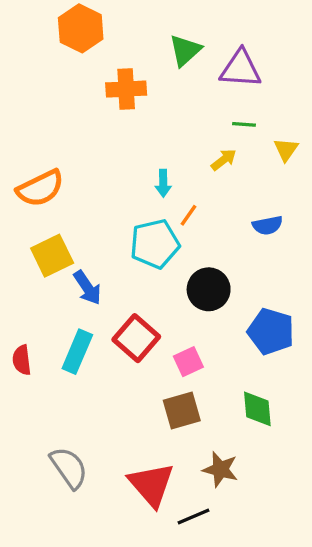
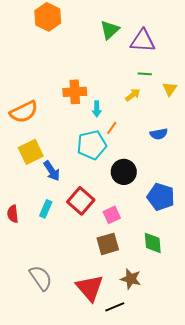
orange cross: (126, 89) -> (75, 92), moved
cyan rectangle: (77, 352) -> (46, 209), size x0.7

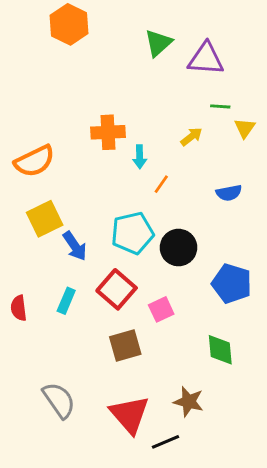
green line: (145, 74) -> (220, 106), moved
cyan pentagon: (92, 145) -> (132, 233), moved
brown square: (108, 244) -> (125, 345), moved

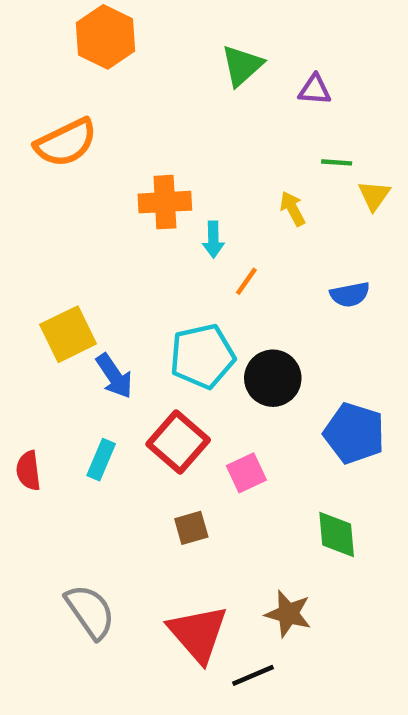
purple triangle: (206, 59) -> (315, 90), size x0.6
yellow arrow: (191, 137) -> (293, 209), turned -80
orange semicircle: (35, 161) -> (66, 143), moved
brown square: (125, 345) -> (191, 528), size x0.7

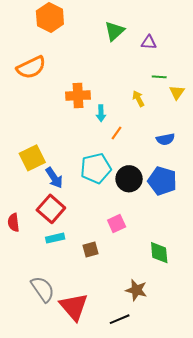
blue pentagon: (354, 433) -> (162, 181), moved
red square: (178, 442) -> (51, 209), moved
cyan rectangle: (101, 460) -> (55, 238), moved, turned 54
red triangle: (198, 634) -> (74, 307), moved

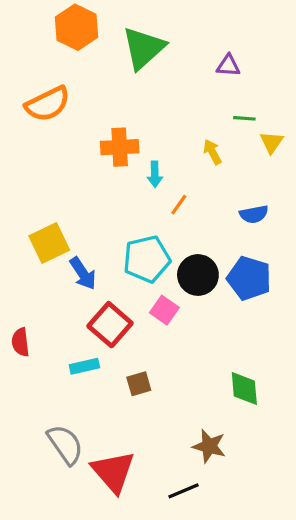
green triangle: (114, 31) -> (144, 48), moved, size x1.4
red square: (51, 209) -> (110, 325), moved
pink square: (117, 224) -> (164, 310), moved, turned -30

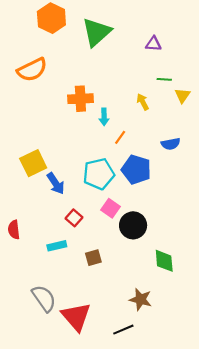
black circle: (198, 275) -> (133, 225), moved
blue pentagon: (249, 278) -> (136, 170), moved
red square: (110, 325) -> (74, 218), size x0.6

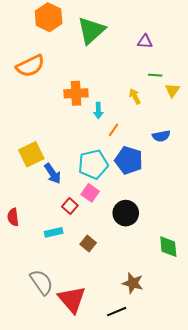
pink square: (111, 208) -> (90, 193), moved
brown square: (93, 258) -> (88, 244), turned -35
green diamond: (164, 261) -> (168, 247), moved

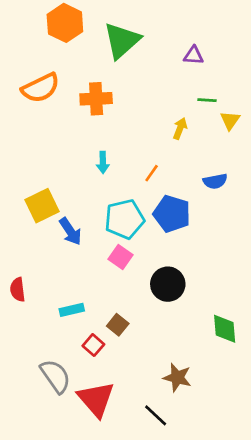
orange cross: (76, 93) -> (96, 99), moved
yellow arrow: (135, 96) -> (180, 129), turned 49
cyan arrow: (98, 111) -> (103, 162), moved
red square: (70, 206) -> (93, 345), moved
black line: (117, 312) -> (156, 415), turned 66

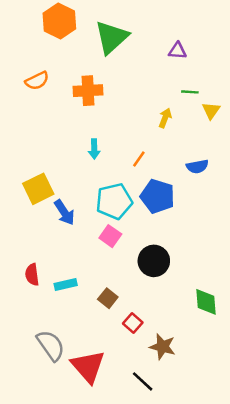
orange semicircle: (41, 88) -> (37, 81), size x0.7
red semicircle: (18, 290) -> (32, 275), moved
red square: (93, 345) -> (133, 323), moved

